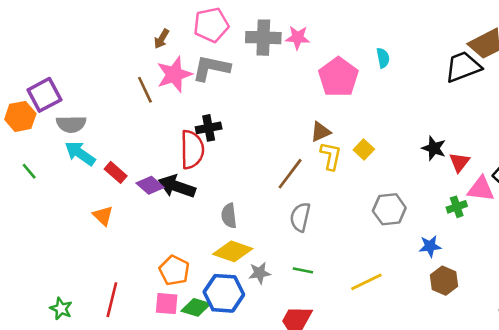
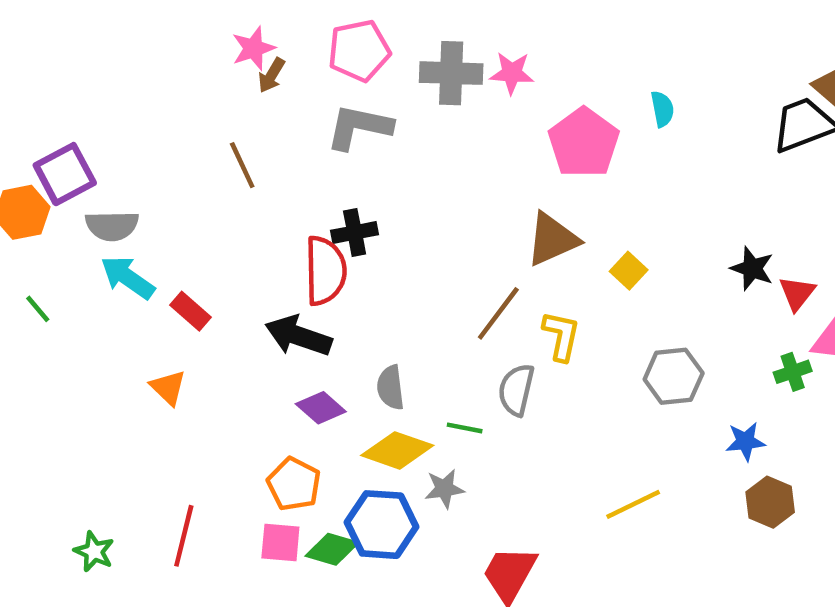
pink star: (174, 74) -> (253, 48), moved, size x0.7
brown triangle: (321, 132) -> (552, 239), size x1.5
yellow L-shape: (331, 156) -> (561, 336), moved
purple diamond: (150, 185) -> (321, 408), moved
green line: (303, 270) -> (465, 428), moved

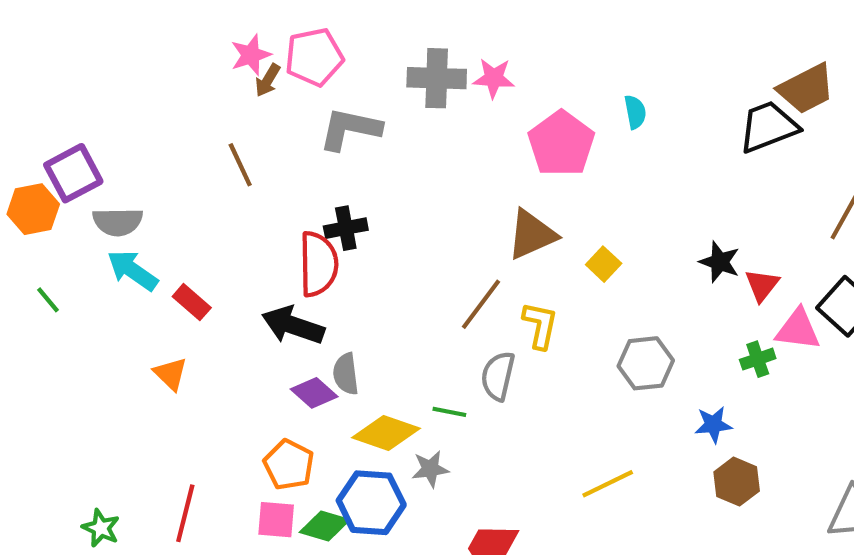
pink pentagon: (359, 51) -> (314, 57), moved
gray semicircle: (390, 388) -> (346, 374), moved

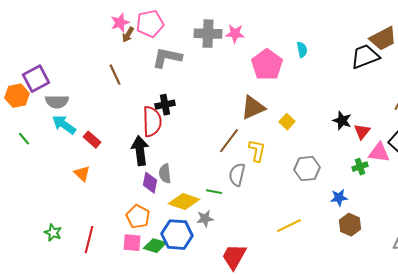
black arrow: (293, 325) -> (140, 151), turned 64
purple diamond: (314, 393) -> (150, 183), turned 60
green star: (101, 528) -> (53, 233), moved

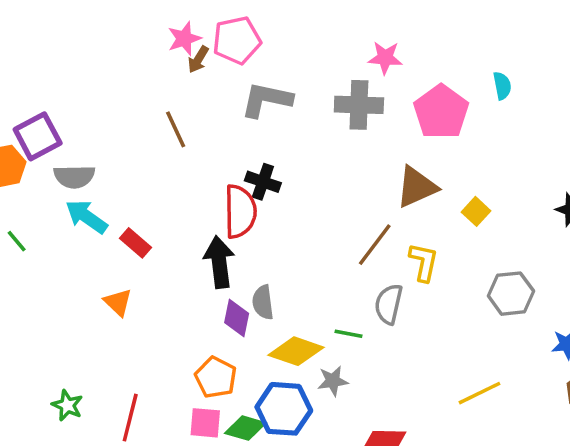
gray cross: (208, 34) -> (359, 105), moved
black cross: (165, 105) -> (263, 182), turned 30

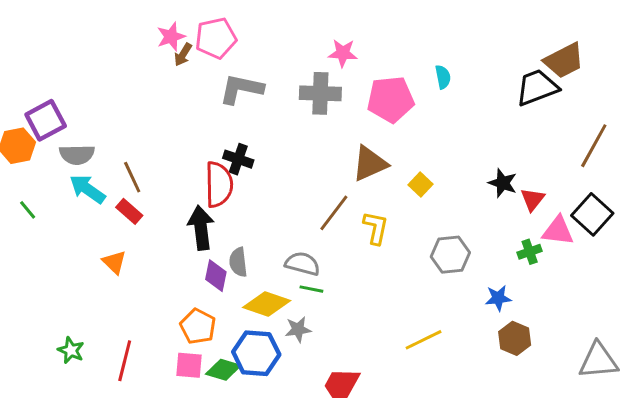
pink pentagon: (441, 112) -> (391, 99), turned 30
brown line: (176, 129) -> (132, 177), moved
gray semicircle: (389, 304) -> (302, 264), moved, turned 92

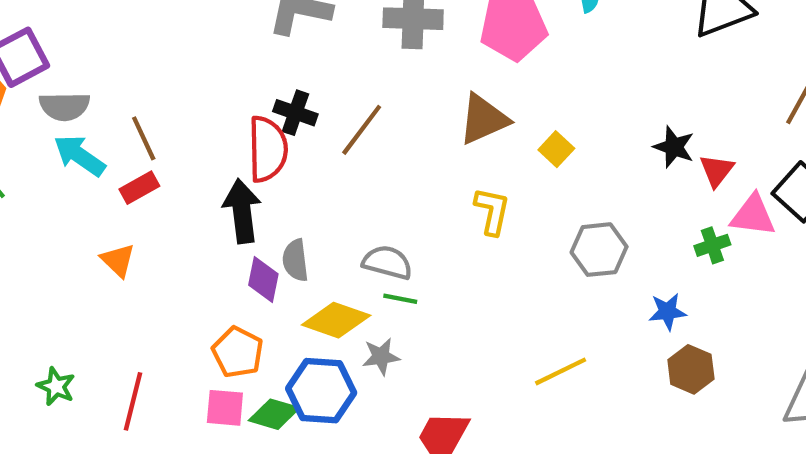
red rectangle: (129, 211) -> (139, 188), turned -70
brown line: (334, 213) -> (362, 130), moved

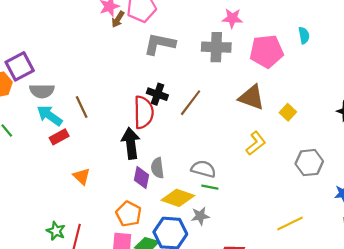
brown triangle: (484, 119) -> (252, 97), turned 44
red rectangle: (139, 188) -> (59, 137), moved
yellow L-shape: (492, 211) -> (256, 143), turned 40
orange triangle: (118, 260) -> (82, 176), moved
green star: (56, 386) -> (56, 231), moved

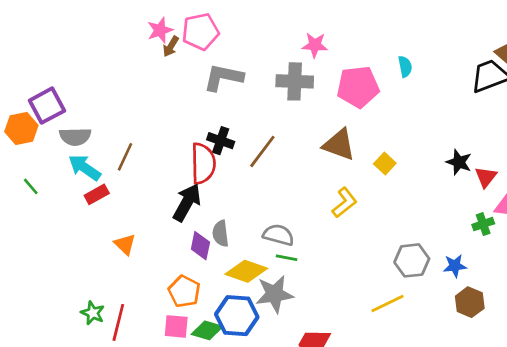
brown line: (82, 107) -> (125, 157), turned 50
black arrow: (131, 143) -> (187, 203), turned 36
gray hexagon: (309, 163) -> (412, 260), moved
gray star: (200, 216) -> (274, 294), size x1.6

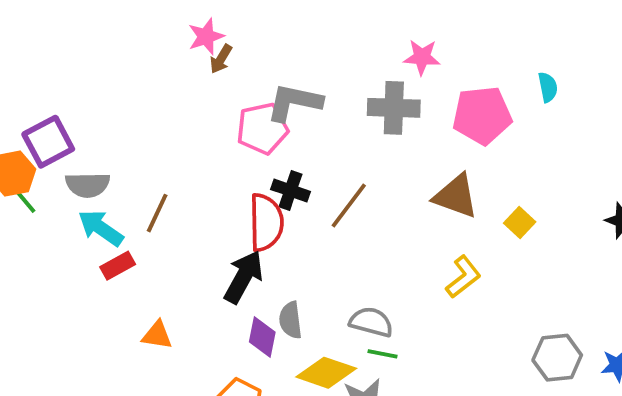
pink pentagon: (200, 32) -> (262, 129), moved
green line: (31, 186) -> (26, 202), moved
orange triangle: (125, 244) -> (157, 335), turned -35

